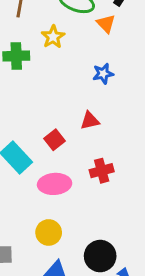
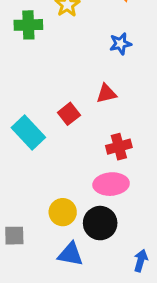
pink ellipse: (55, 184) -> (111, 184), moved
black circle: (100, 256) -> (100, 223), moved

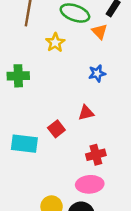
green cross: (28, 25) -> (18, 76), moved
cyan rectangle: (28, 133) -> (24, 144), turned -40

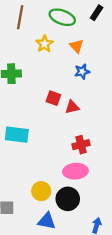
orange triangle: (100, 31) -> (77, 46), moved
red square: (56, 129) -> (53, 98), moved, turned -32

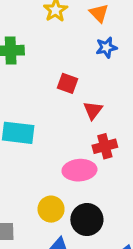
red triangle: (72, 107) -> (93, 110), moved, turned -40
pink ellipse: (75, 171) -> (79, 170), moved

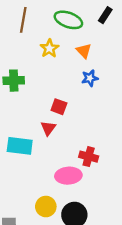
red triangle: (93, 110) -> (48, 128), moved
red cross: (105, 146) -> (89, 157), turned 30

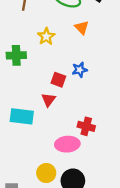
yellow star: (49, 48) -> (46, 36), moved
blue star: (90, 78) -> (80, 70), moved

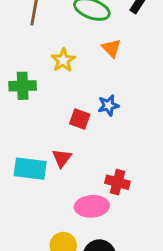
red triangle: (48, 100) -> (62, 158), moved

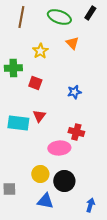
blue star: (108, 105) -> (74, 92), moved
red square: (80, 119) -> (35, 83), moved

